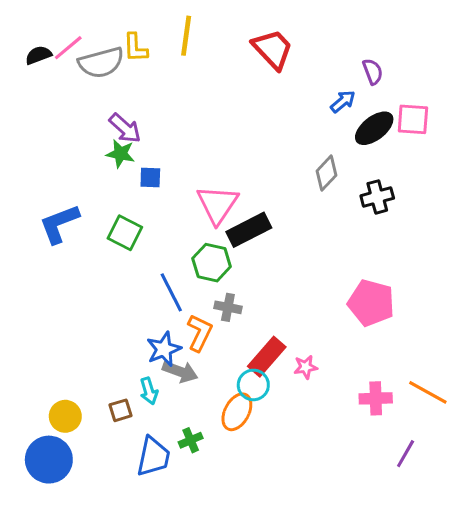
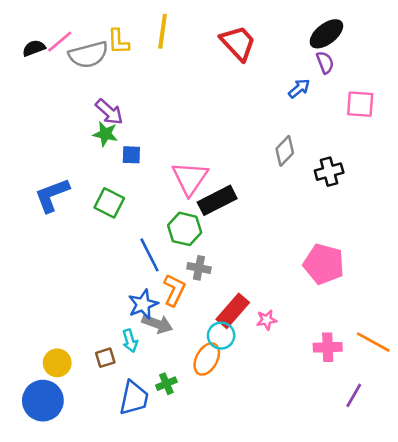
black ellipse: (374, 128) -> (326, 34), moved

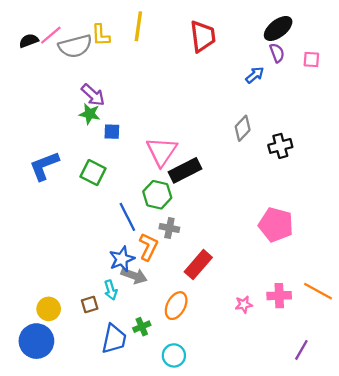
red trapezoid: (238, 43) -> (203, 36), turned 36
pink square: (360, 104) -> (311, 60), moved, size x0.7
pink star: (267, 320) -> (244, 304), moved
cyan circle: (221, 336) -> (174, 355), moved
purple line: (354, 395) -> (301, 350), moved

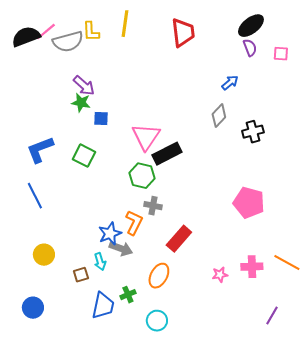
black semicircle: (29, 41) -> (26, 37), size x1.6
blue arrow: (255, 75) -> (230, 83), moved
blue line: (127, 217) -> (35, 196), moved
yellow circle: (49, 309) -> (44, 255), moved
blue circle: (36, 341) -> (33, 308), size x0.7

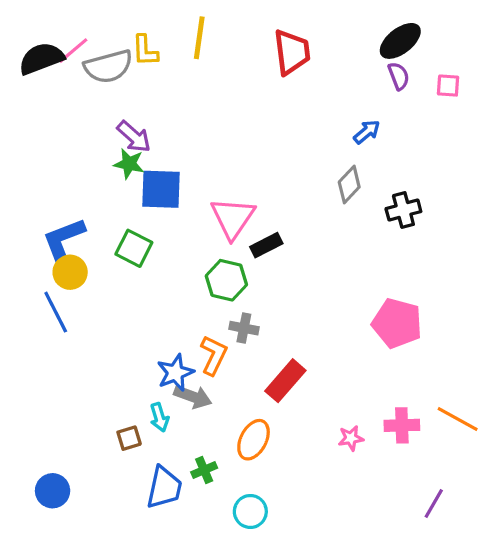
blue square: (101, 119) -> (161, 189), size x1.8
black rectangle: (167, 154) -> (266, 245), size x0.7
yellow circle: (44, 255) -> (70, 272), moved

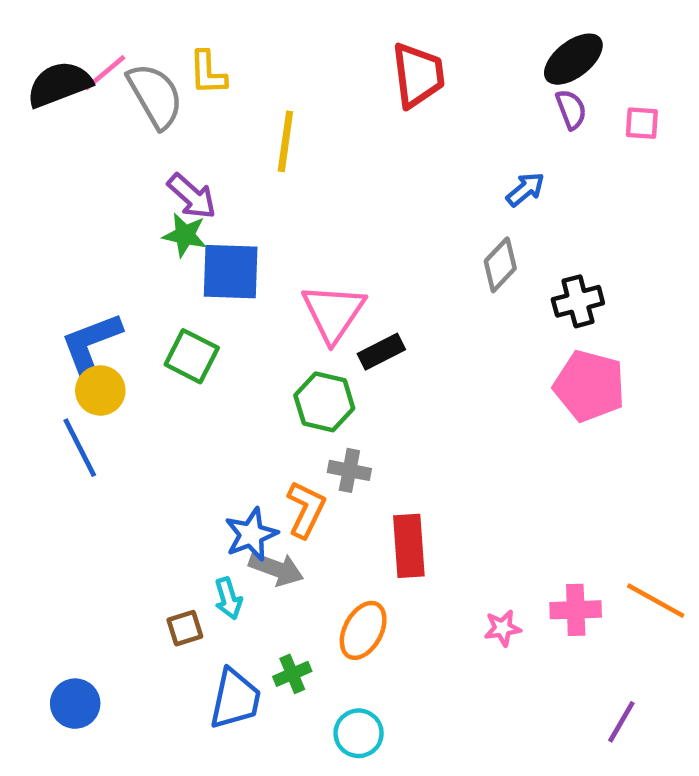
yellow line: (199, 38) -> (285, 141), moved
gray semicircle: (108, 66) -> (155, 96), turned -105
pink pentagon: (397, 323) -> (589, 386), moved
red rectangle: (285, 381) -> (409, 546), turned -45

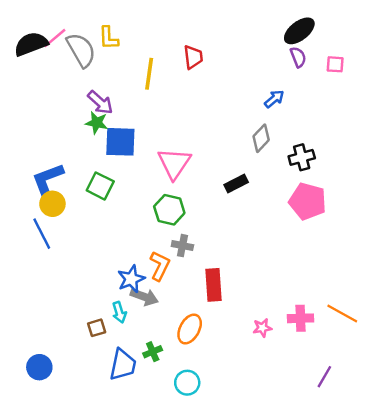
red trapezoid: (418, 75) -> (193, 57), moved, size x0.7
black rectangle: (381, 352) -> (236, 184), moved

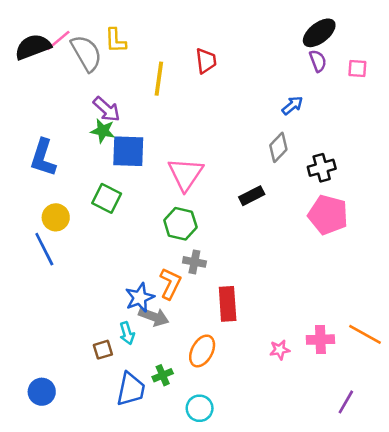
blue L-shape: (48, 179) -> (43, 158), moved, turned -51

